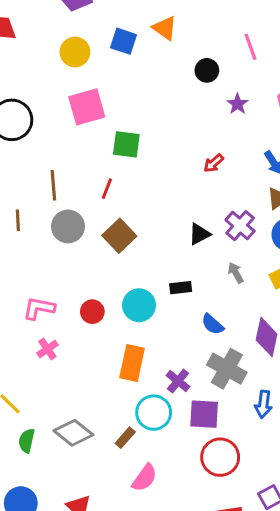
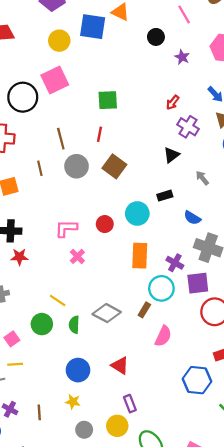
blue square: (124, 41) -> (93, 27), size x1.4
pink square: (87, 107) -> (55, 80), moved
purple cross: (240, 226) -> (188, 127), moved

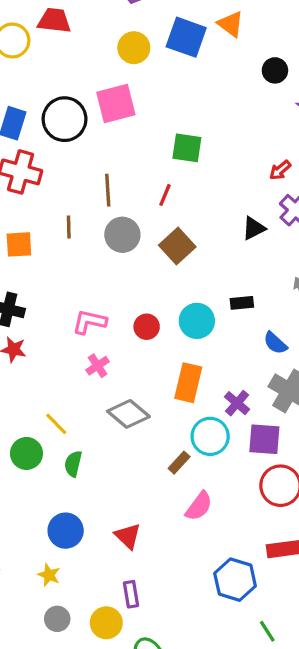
black triangle: (171, 155) -> (254, 228), moved
gray diamond: (107, 313) -> (128, 414), moved

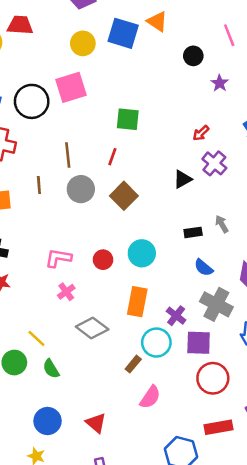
black rectangle: (242, 303) -> (193, 232), moved
green semicircle: (73, 464) -> (51, 369), turned -42

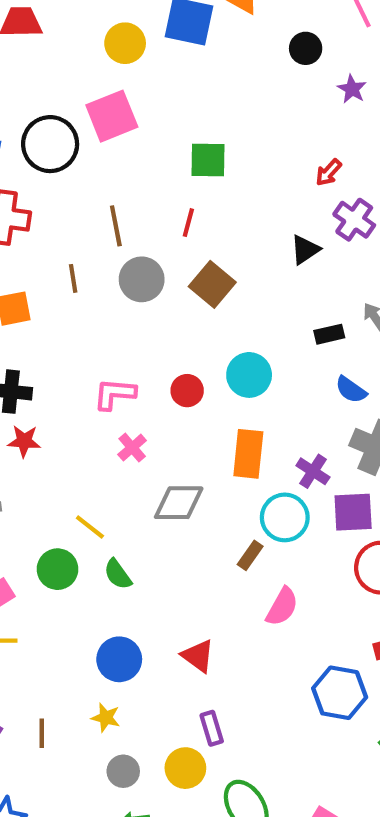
gray diamond: (92, 328) -> (179, 503), turned -32

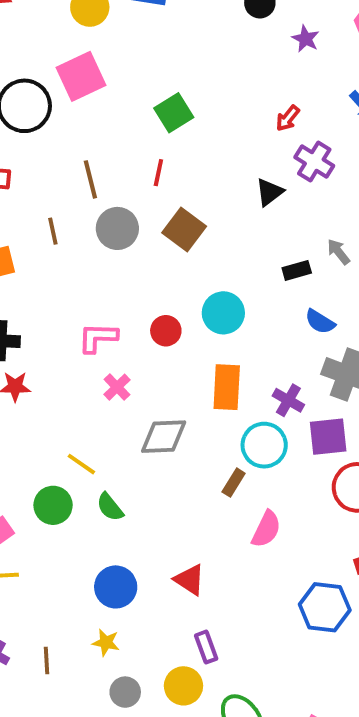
green square: (208, 160) -> (174, 113), turned -30

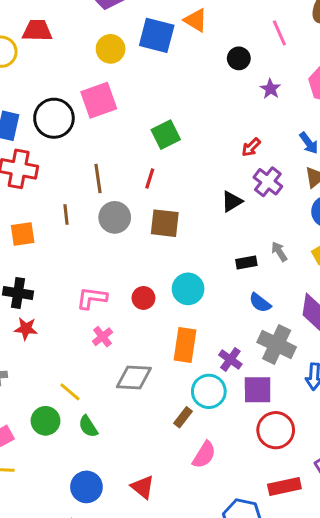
brown square: (184, 230) -> (165, 223), turned -36

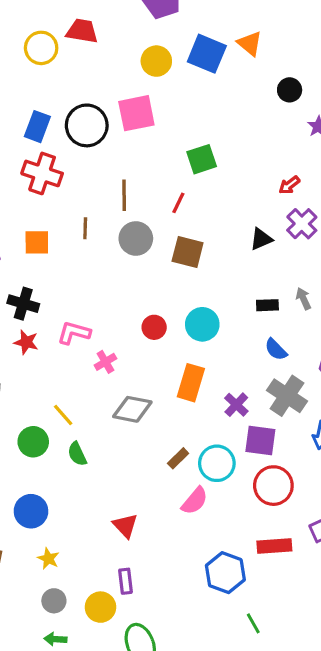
pink L-shape: (92, 298) -> (74, 333), moved
cyan circle: (209, 391) -> (217, 463), moved
blue circle: (86, 487) -> (31, 511), moved

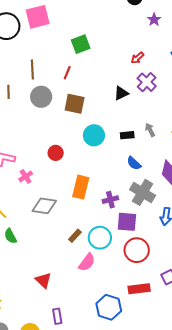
cyan circle: (202, 324) -> (94, 135), moved
purple cross: (236, 405) -> (110, 200), turned 35
purple rectangle: (125, 581) -> (57, 316), moved

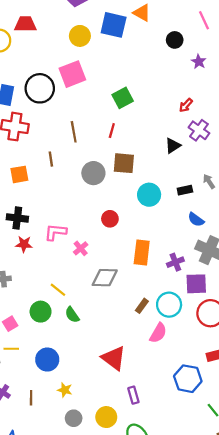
gray circle: (41, 97) -> (93, 173), moved
red triangle: (43, 280) -> (114, 358), size x1.4

